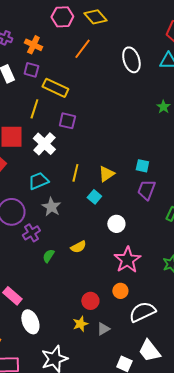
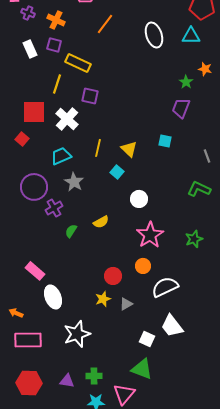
yellow triangle: (106, 174) -> (129, 149), turned -42
purple trapezoid: (146, 190) -> (181, 108), moved

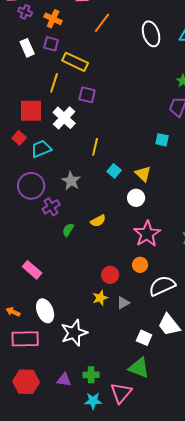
yellow triangle: (129, 149) -> (143, 174), moved
cyan trapezoid: (61, 156) -> (41, 149), moved
white ellipse: (53, 297) -> (45, 311), moved

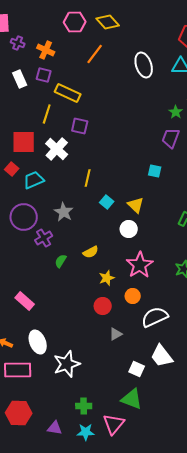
yellow star: (100, 298) -> (107, 278), moved
purple triangle: (64, 380) -> (55, 428), moved

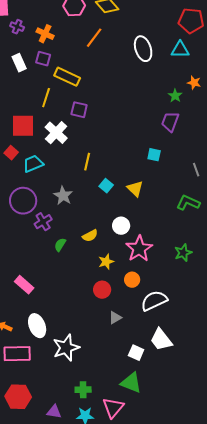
white circle: (129, 229) -> (121, 226), moved

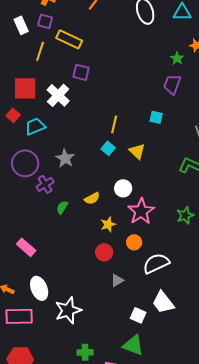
yellow line: (46, 98) -> (40, 51), moved
yellow line: (87, 162) -> (114, 124), moved

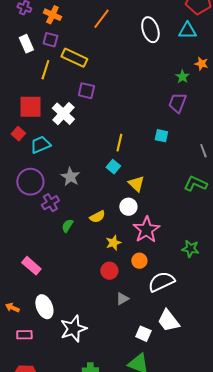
yellow triangle: (137, 151) -> (136, 184), moved
green star: (185, 215) -> (190, 249), moved, turned 30
pink rectangle: (19, 316) -> (24, 335), size x0.6

